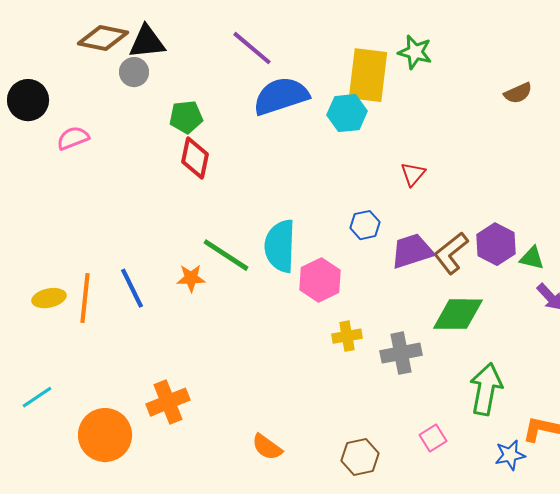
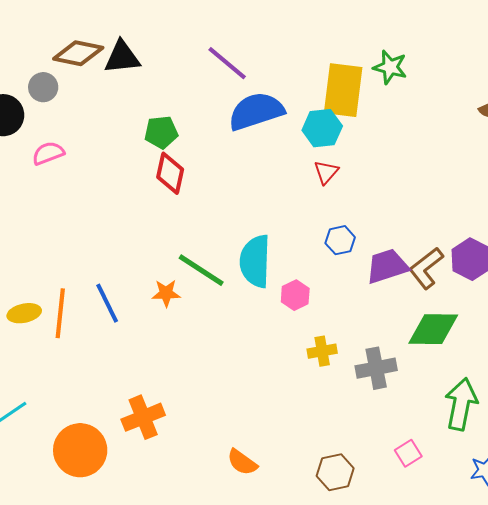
gray circle: (134, 72) -> (43, 87), moved
red triangle: (413, 174) -> (326, 172), moved
pink hexagon: (320, 280) -> (295, 295), size x0.7

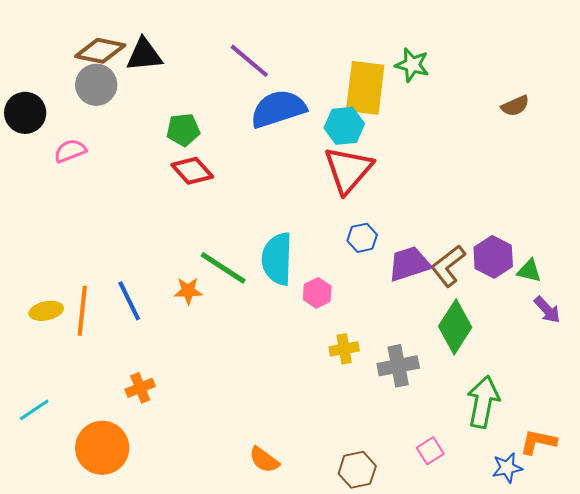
gray circle: (43, 87) -> (96, 85), moved, size x1.4
red triangle: (326, 172) -> (348, 170), size x2.0
red diamond: (170, 173) -> (192, 171), turned -54
green diamond: (433, 329) -> (455, 327), turned -58
orange cross: (143, 417) -> (140, 388), moved, size x0.7

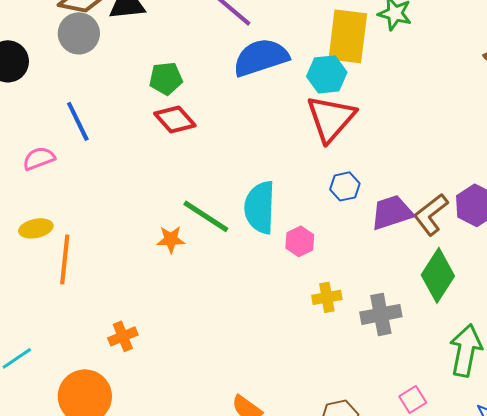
pink semicircle: (70, 151) -> (39, 158), moved
blue line: (129, 301) -> (78, 121), moved
yellow ellipse: (46, 311) -> (36, 228), moved

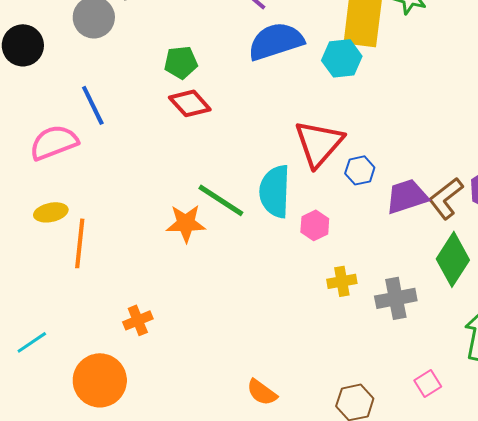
red triangle: (331, 118) -> (319, 143), moved
pink semicircle: (39, 158) -> (54, 142), size x1.5
orange star: (171, 239) -> (186, 223), size x1.4

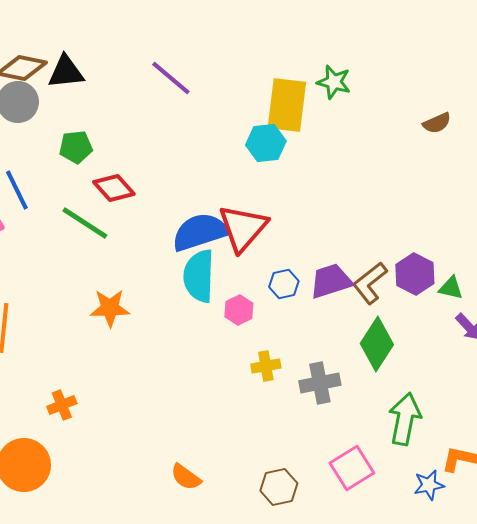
blue semicircle: (276, 41) -> (200, 232), moved
green pentagon: (181, 62) -> (76, 147), moved
blue hexagon: (360, 170) -> (284, 284), moved
green line: (221, 200) -> (85, 223), moved
pink square: (428, 383) -> (352, 468), size x1.6

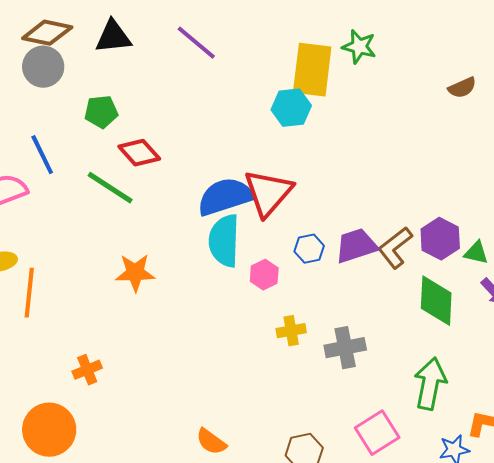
black triangle: (66, 72) -> (113, 37), moved
green diamond: (377, 344) -> (436, 301), moved, turned -30

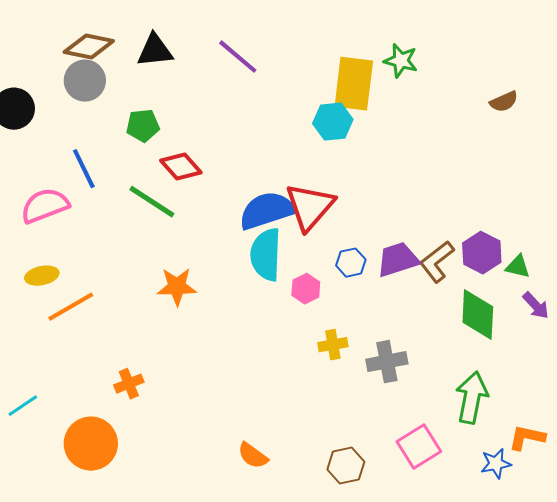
orange line: (29, 293) -> (71, 307), turned 54

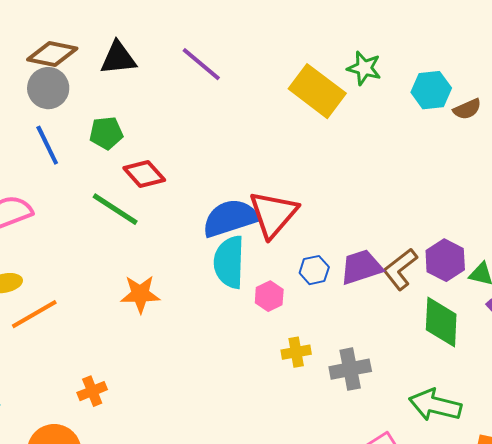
yellow rectangle: (354, 84) -> (317, 91), turned -60
cyan hexagon: (333, 122) -> (431, 90), moved
blue line: (84, 169) -> (47, 145), moved
green arrow: (472, 398) -> (435, 405), turned -87

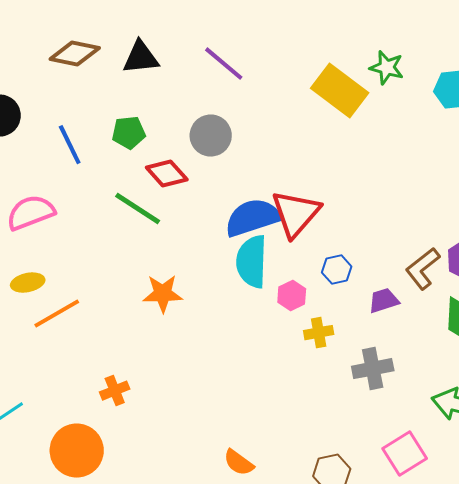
gray circle: (48, 88) -> (211, 136), moved
purple trapezoid: (361, 267) -> (384, 301), moved, size x0.7
yellow cross: (296, 352) -> (319, 333), moved

